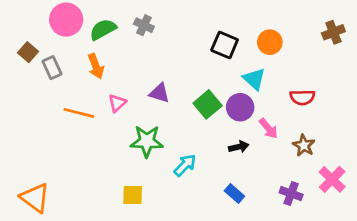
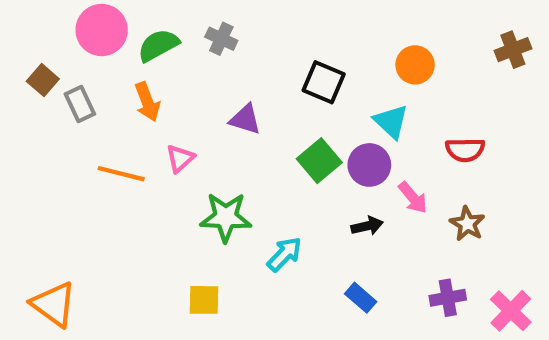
black square: (225, 45) -> (324, 82), moved
purple triangle: (160, 93) -> (245, 119), moved
pink cross: (332, 179) -> (511, 311), moved
purple cross: (291, 194) -> (448, 298), turned -30

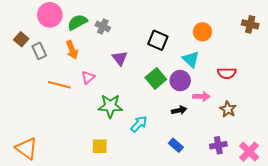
gray cross: (221, 39) -> (103, 26), moved
brown cross: (513, 50) -> (250, 24), turned 35
purple triangle: (245, 119) -> (120, 58), turned 35
pink arrow: (413, 198) -> (201, 96), turned -49

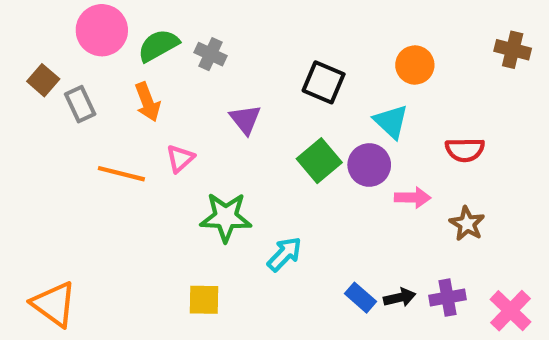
black arrow: (179, 110) -> (400, 298), moved

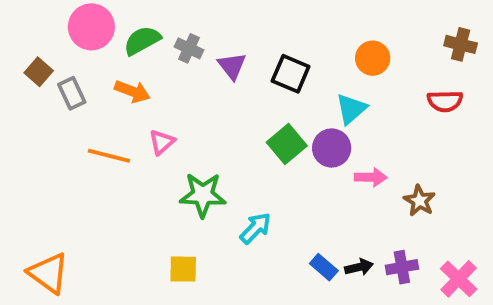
orange arrow: (147, 102) -> (132, 91), turned -48
purple triangle: (245, 119) -> (232, 66), moved
cyan triangle: (391, 122) -> (351, 109), turned 36
red semicircle: (465, 150) -> (445, 101), moved

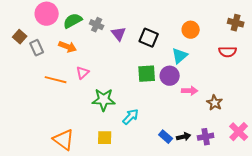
green square: (287, 144) -> (147, 74), turned 36
yellow square: (183, 269) -> (105, 138), moved
orange triangle: (48, 273) -> (64, 140), moved
pink cross: (459, 279) -> (239, 132), moved

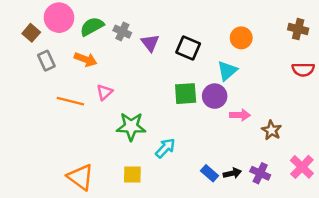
brown square: (20, 37) -> (31, 33), moved
red semicircle: (228, 52) -> (303, 70), moved
purple cross: (206, 137) -> (260, 173), turned 35

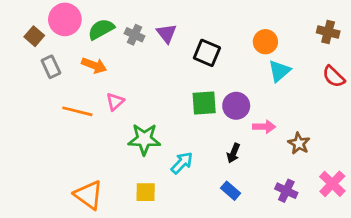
purple triangle: (150, 43) -> (167, 33), moved
red semicircle: (303, 70) -> (334, 77), turned 45
cyan triangle: (227, 71) -> (279, 71), moved
black arrow: (232, 173) -> (233, 153), moved, turned 126

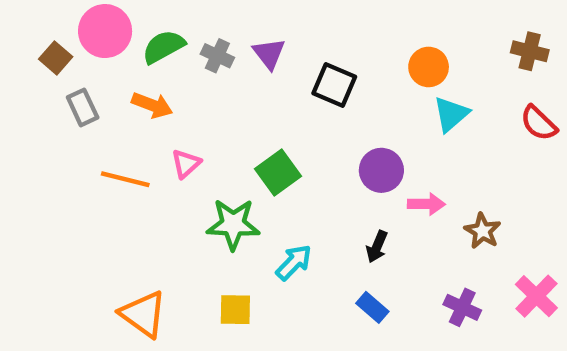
green square: (204, 103) -> (278, 173), moved, turned -32

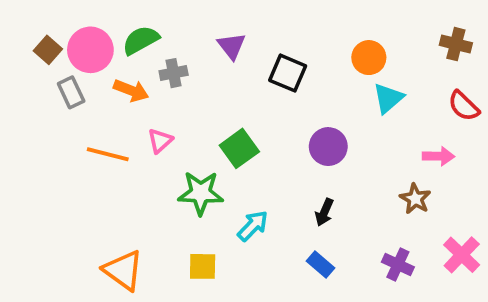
pink circle: (105, 31) -> (90, 50), moved
gray cross: (217, 56) -> (174, 73), moved, turned -36
pink arrow: (426, 204) -> (438, 156), moved

